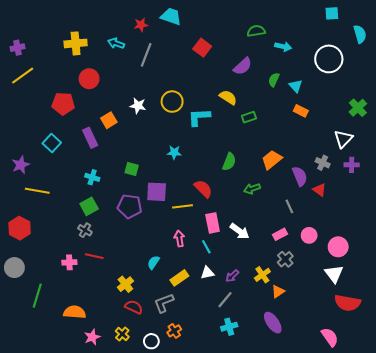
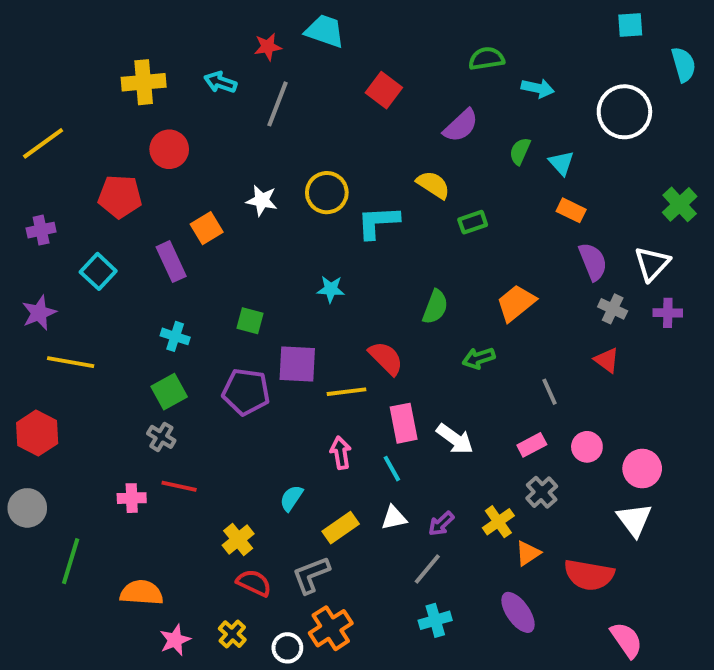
purple cross: (17, 48) -> (41, 230), moved
purple semicircle: (300, 176) -> (593, 262), moved
red semicircle: (347, 303) -> (589, 575), moved
orange cross: (174, 331) -> (331, 628), size x1.5

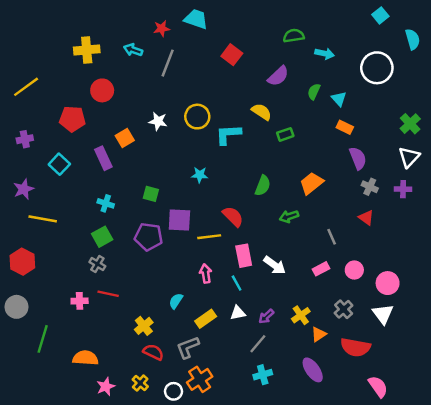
cyan square: (630, 25) -> (380, 15), turned -35
white triangle: (652, 264) -> (409, 157), moved
gray cross: (542, 492) -> (344, 309), moved

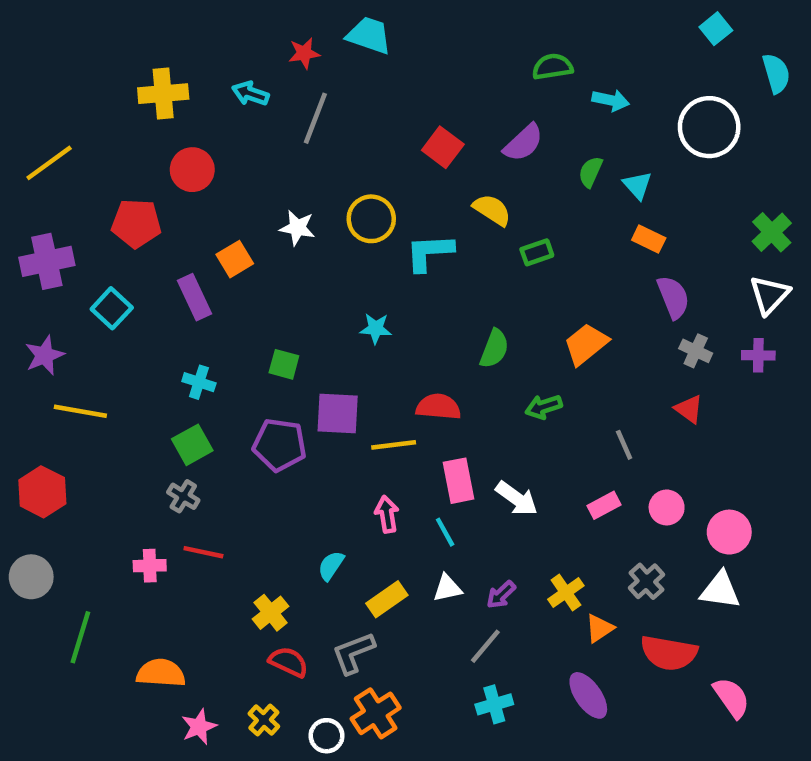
red square: (232, 55) -> (443, 147), moved
purple cross: (25, 139) -> (47, 261), size x1.6
red semicircle: (233, 216) -> (438, 407), turned -40
white triangle: (383, 314) -> (720, 590), turned -45
pink semicircle: (378, 387) -> (731, 698), moved

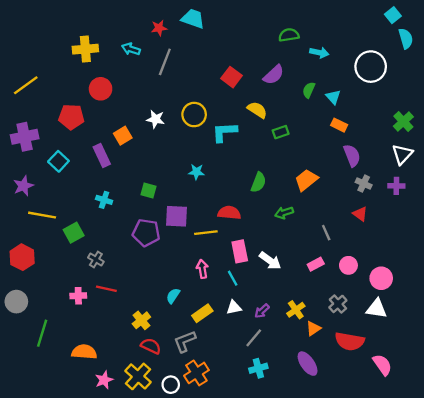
cyan square: (716, 29) -> (393, 15), moved
green square: (192, 445) -> (74, 233), moved
yellow cross: (264, 720) -> (138, 376), size x1.6

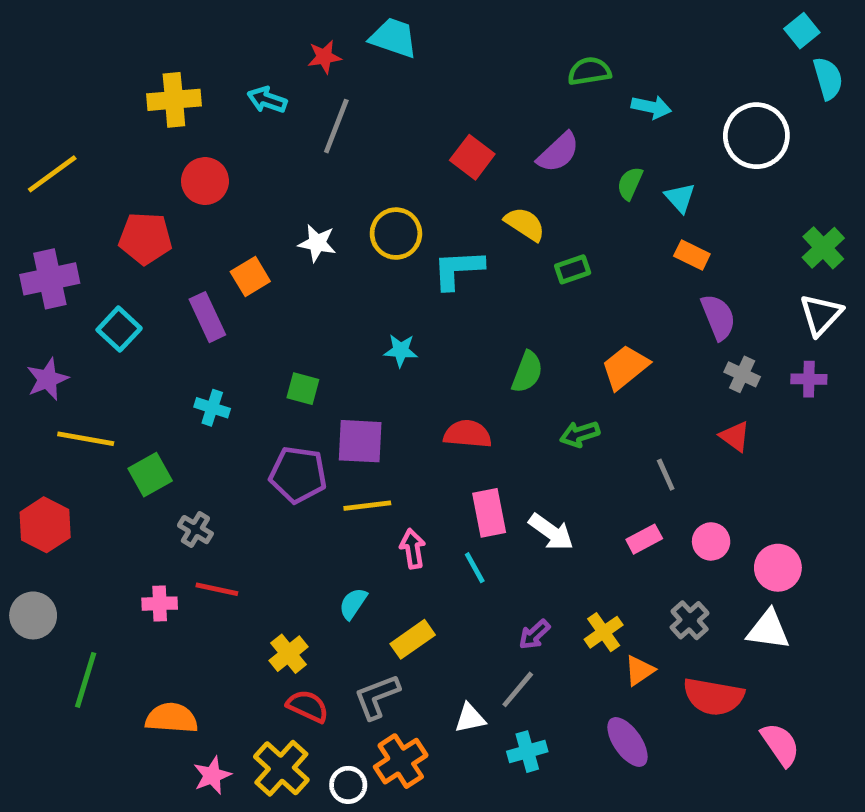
yellow line: (206, 233) -> (367, 506), moved
white triangle: (234, 307) -> (470, 718), moved

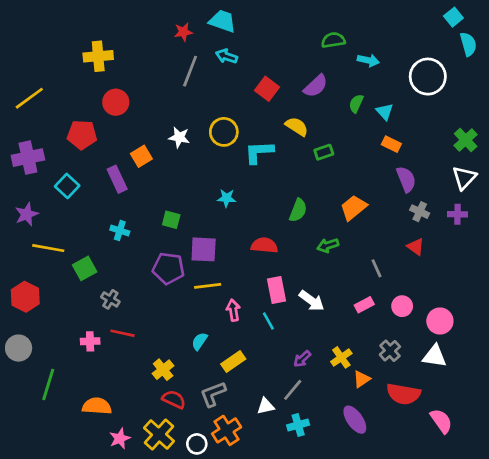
cyan arrow: (267, 100) -> (227, 56), moved

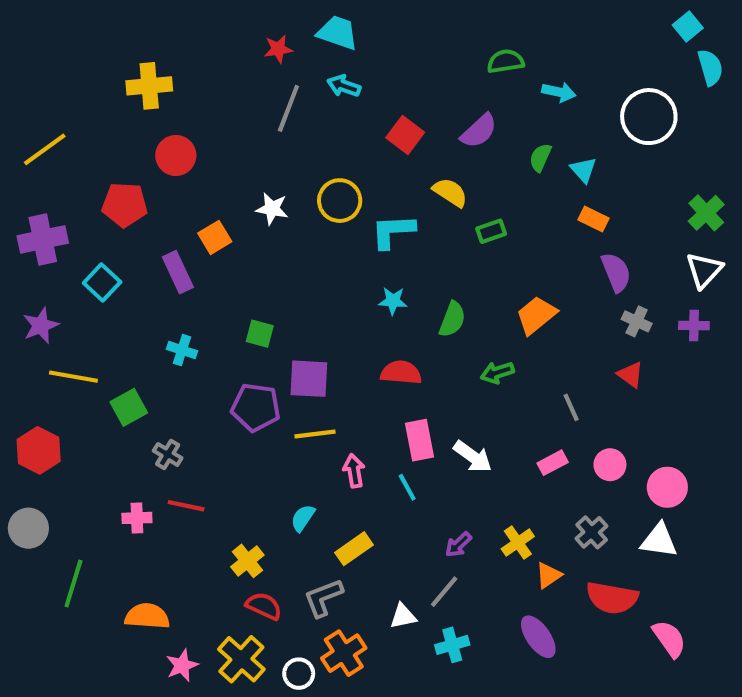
cyan star: (227, 198) -> (393, 301), moved

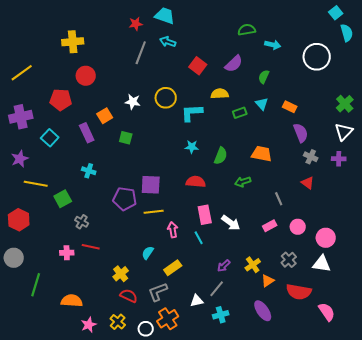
cyan triangle: (583, 170) -> (262, 104), moved
yellow semicircle: (450, 192) -> (220, 94), turned -36
orange trapezoid: (536, 315) -> (262, 154), turned 50
green square: (260, 334) -> (126, 138), moved
yellow cross: (241, 659) -> (118, 322), size x0.7

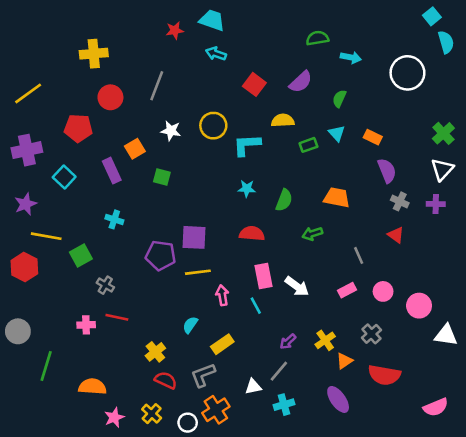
gray line: (141, 53) -> (157, 86), moved
red hexagon: (19, 220) -> (24, 267), moved
white triangle: (322, 264) -> (446, 335), moved
pink semicircle: (327, 312) -> (436, 407), moved, turned 102

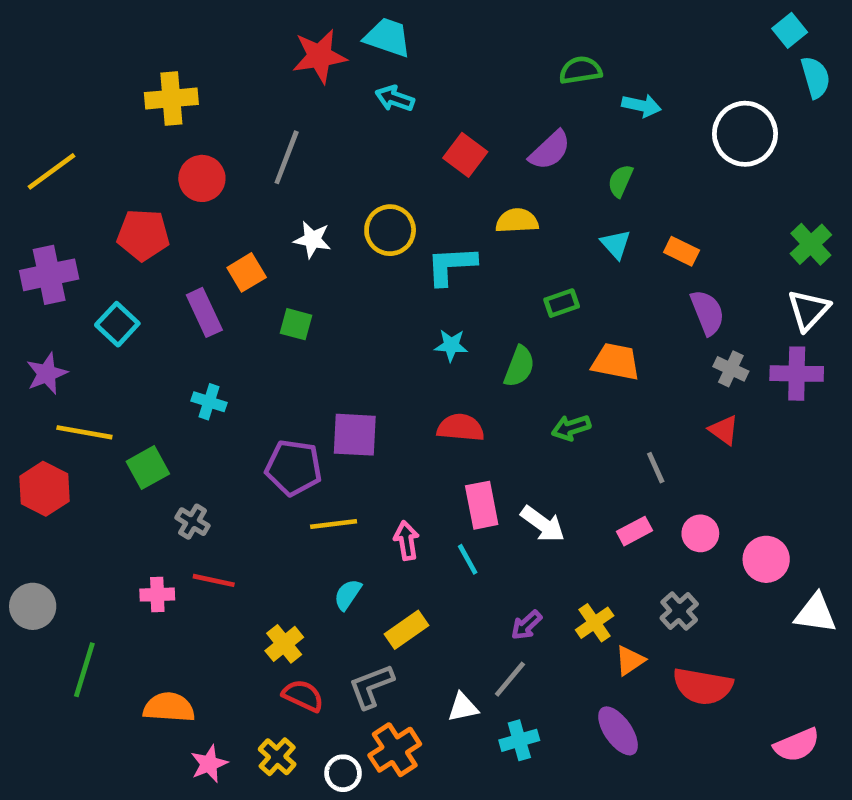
red star: (175, 30) -> (319, 56), size x1.6
green rectangle: (308, 145) -> (562, 303), moved
purple cross: (436, 204) -> (797, 374), size x1.5
yellow line: (198, 272) -> (334, 524), moved

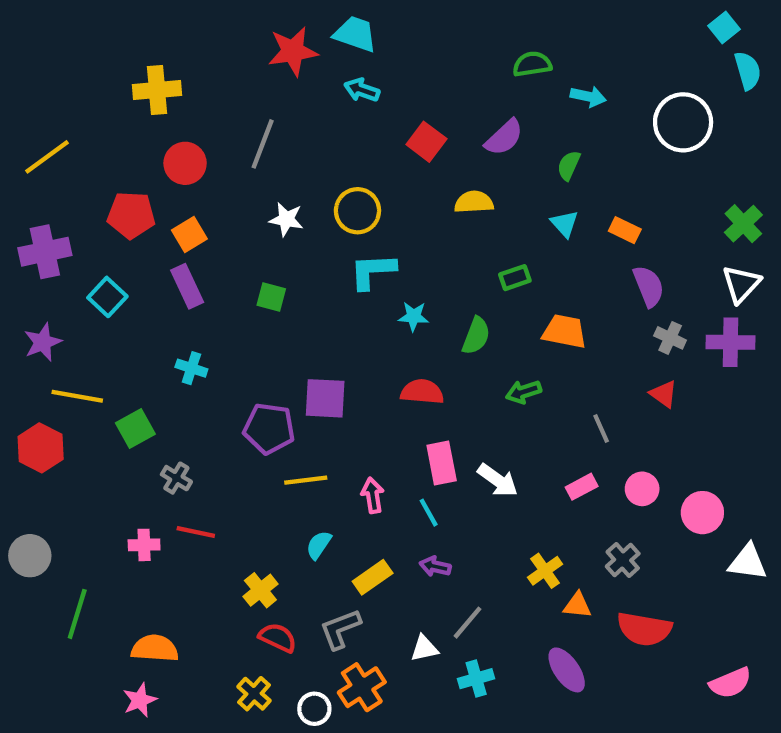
cyan L-shape: (451, 265) -> (373, 271), moved
orange square: (247, 272) -> (189, 234), moved
purple arrow: (526, 625) -> (435, 566), moved, turned 56
orange triangle: (630, 660) -> (577, 605), turned 40
pink star: (209, 764) -> (140, 700), moved

